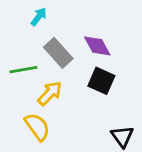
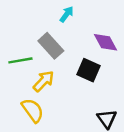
cyan arrow: (39, 17) -> (67, 14), moved
purple diamond: (97, 46) -> (106, 42), moved

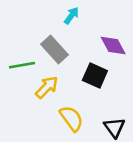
yellow semicircle: (33, 110) -> (71, 118), moved

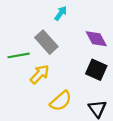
black square: (95, 75) -> (96, 70), moved
yellow semicircle: (71, 118) -> (61, 101), turned 85

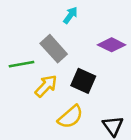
purple diamond: (96, 39) -> (112, 45), turned -35
black square: (96, 70) -> (83, 81), moved

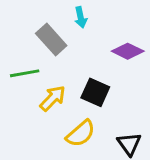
cyan arrow: (70, 15) -> (81, 17), turned 132
gray rectangle: (54, 49) -> (51, 39), moved

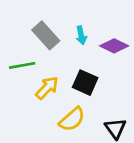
cyan arrow: (81, 17) -> (81, 35), moved

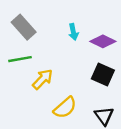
gray rectangle: (46, 35) -> (24, 27), moved
black square: (85, 83) -> (103, 74), moved

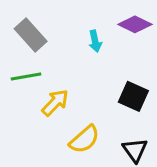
purple diamond: (103, 41) -> (135, 24), moved

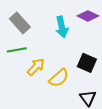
cyan arrow: (95, 41) -> (62, 27), size x1.5
yellow semicircle: (84, 139) -> (59, 78), moved

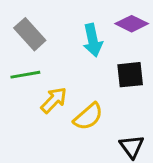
black square: (87, 63) -> (130, 75), moved, turned -30

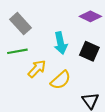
cyan arrow: (93, 40) -> (61, 43), moved
black square: (130, 75) -> (89, 51), turned 30

